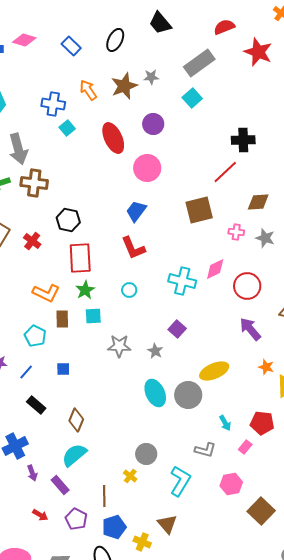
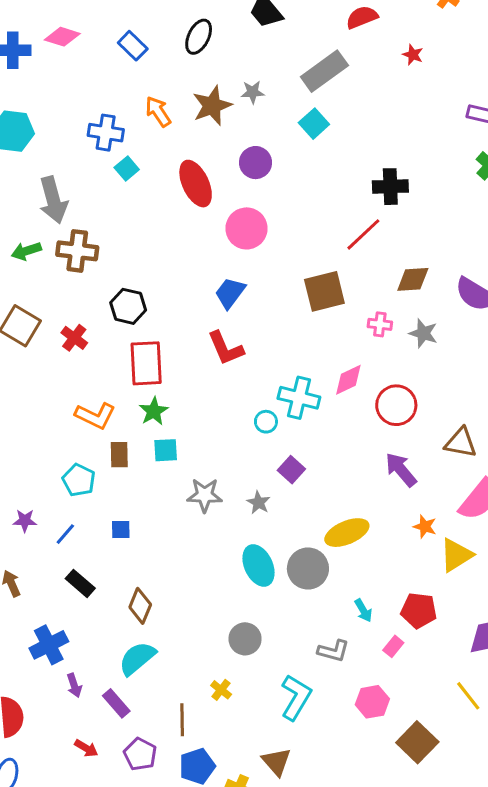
red star: (258, 52) -> (413, 55), size x0.5
cyan circle: (129, 290) -> (266, 422), moved
gray circle: (146, 454) -> (245, 639), moved

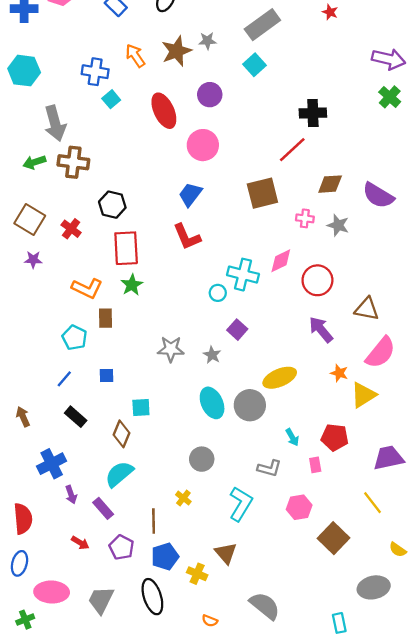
cyan square: (166, 450) -> (141, 408), moved
purple star: (25, 521) -> (33, 260), moved
pink rectangle: (393, 646) -> (315, 465), turned -49

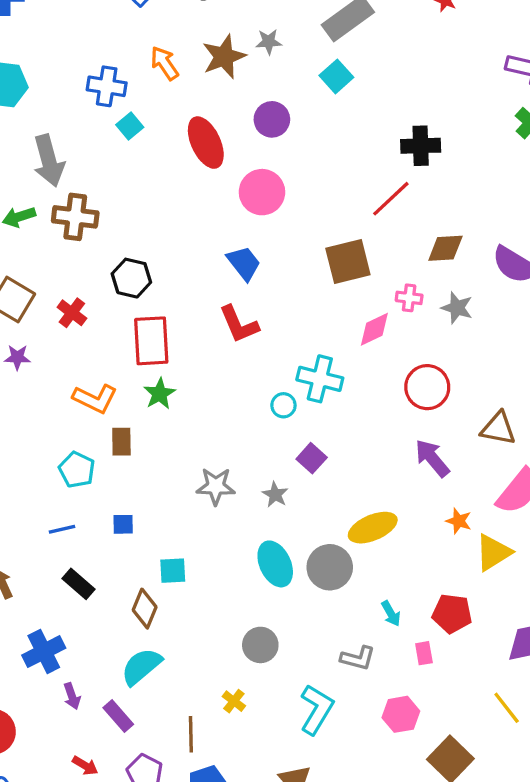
blue trapezoid: (190, 194) -> (244, 263), turned 105
pink diamond: (281, 261) -> (374, 329), moved
blue line: (64, 379) -> (62, 529), turned 36

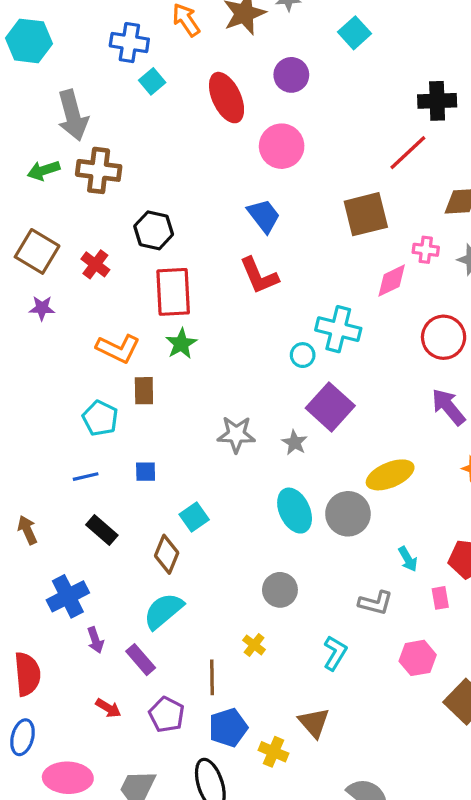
purple square: (312, 458) -> (330, 407), size x1.6
cyan square: (173, 571) -> (194, 517), turned -32
cyan L-shape: (317, 709) -> (335, 653), size x0.7

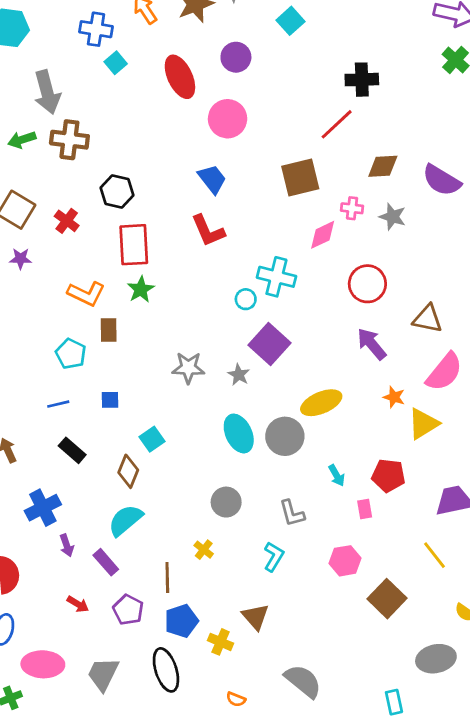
gray L-shape: (376, 603) -> (292, 513), moved, turned 60

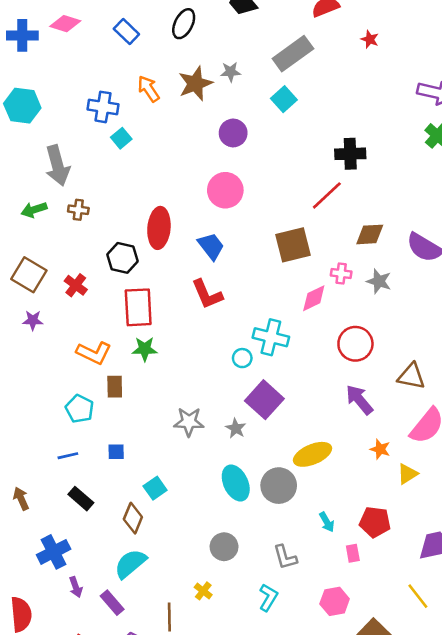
red ellipse: (180, 77) -> (159, 228), moved, turned 30
brown cross: (69, 140) -> (78, 210), size x0.6
green star: (141, 289) -> (145, 349), turned 30
yellow triangle: (423, 424) -> (407, 474), size x0.7

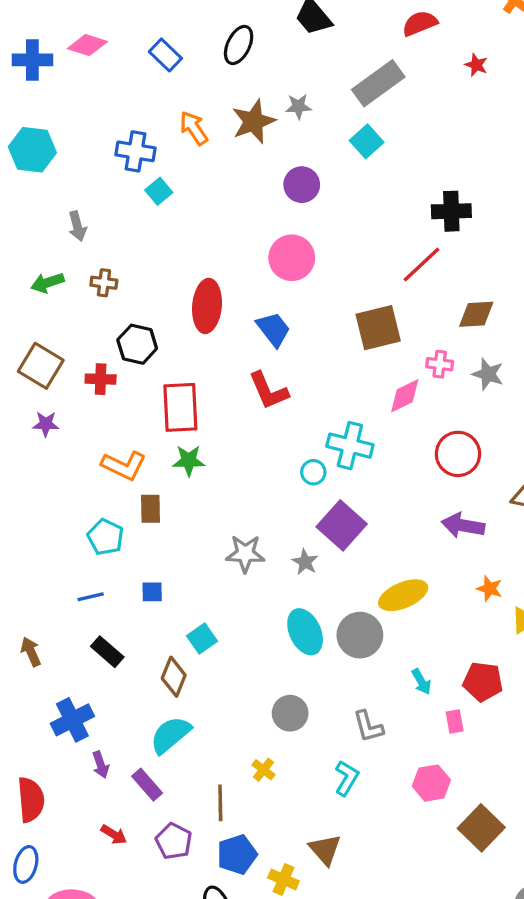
gray arrow: (57, 166) -> (77, 226), size x0.6
black hexagon: (123, 258) -> (137, 344), moved
red cross: (76, 285) -> (101, 379), turned -35
purple arrow: (359, 400) -> (463, 525), turned -40

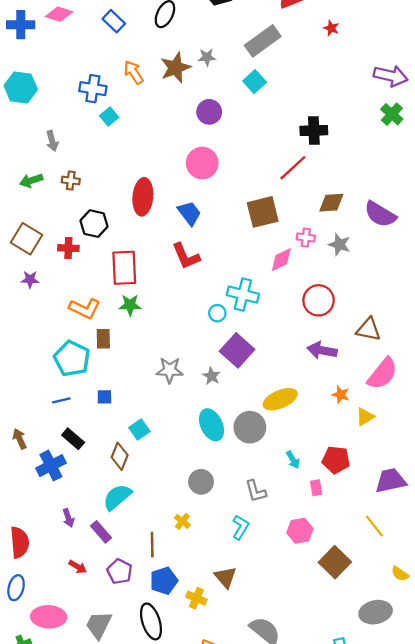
cyan pentagon: (106, 537) -> (72, 359), size x1.4
blue cross: (72, 720) -> (51, 466), moved

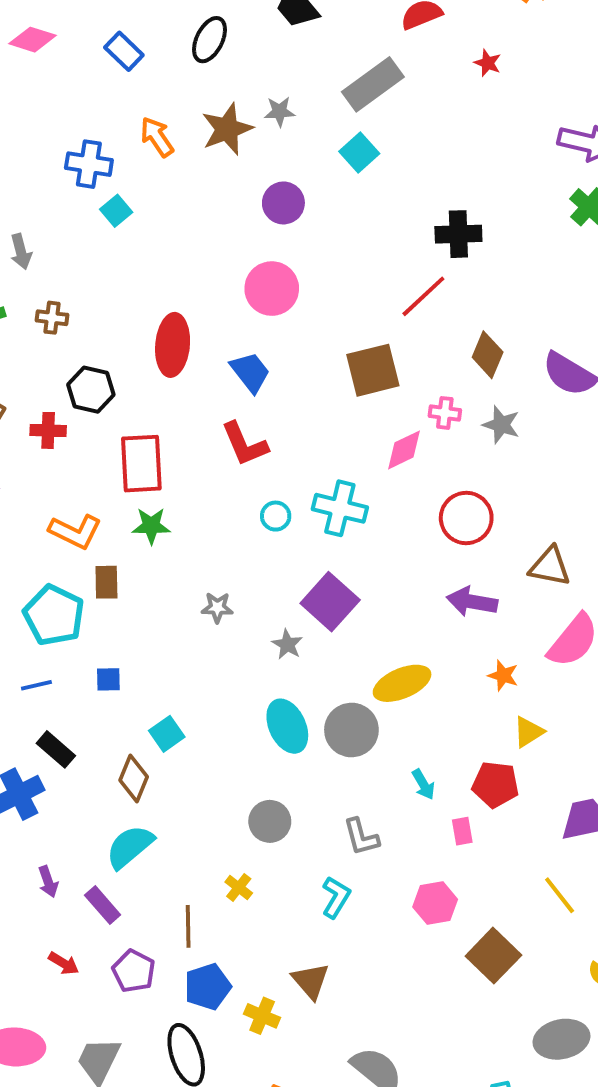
brown diamond: (331, 203) -> (488, 355), turned -64
cyan circle: (217, 313) -> (276, 516), moved
gray star: (170, 370) -> (217, 607), moved, size x0.7
yellow triangle: (365, 417) -> (528, 732), moved

